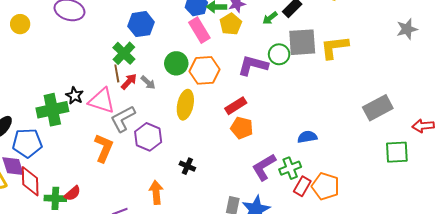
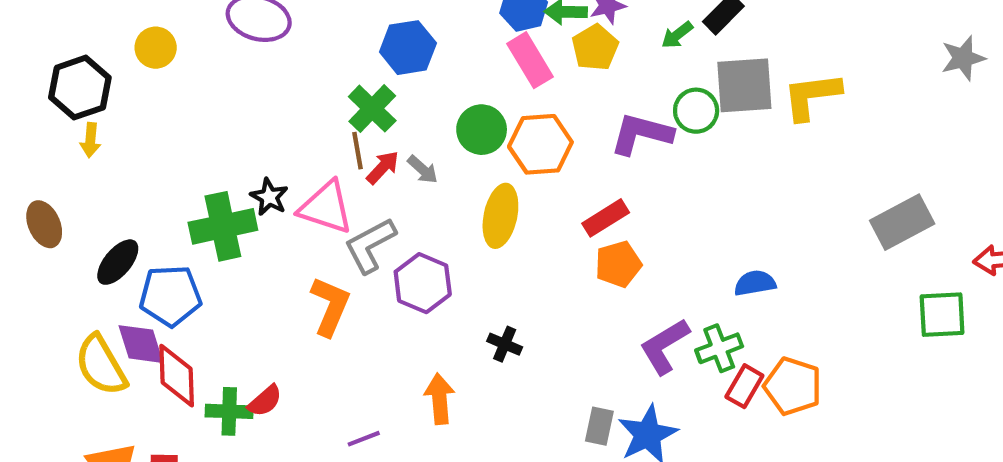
orange pentagon: (242, 128) -> (618, 264), turned -30

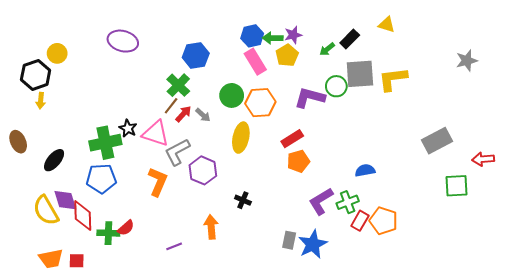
yellow circle: (156, 48) -> (57, 53), moved
brown line: (357, 151) -> (171, 106), turned 48
blue pentagon: (170, 296) -> (101, 179), moved

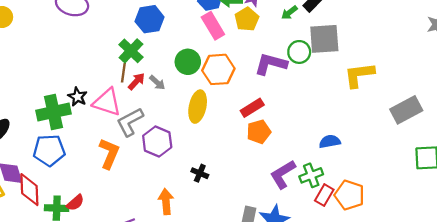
yellow L-shape: (393, 79) -> (359, 75), moved
brown line: (171, 106) -> (123, 73), turned -30

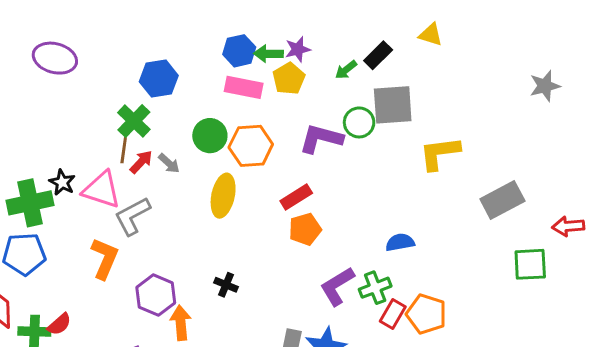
pink rectangle: (213, 26) -> (244, 87), turned -48
purple hexagon: (157, 142) -> (156, 295), moved

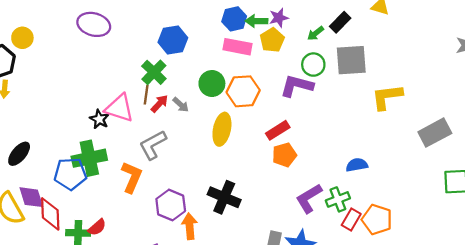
green circle: (359, 122) -> (313, 65), moved
pink triangle: (102, 190) -> (119, 108), moved
green cross: (30, 203) -> (89, 158), moved
black cross: (226, 285) -> (224, 197), size x1.8

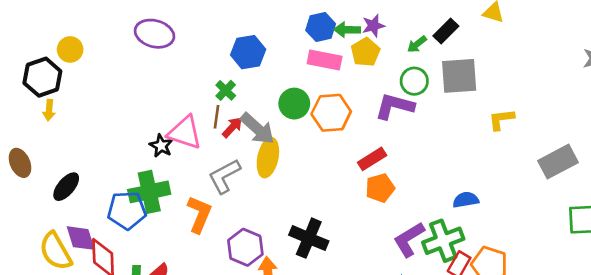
green cross: (154, 72) -> (226, 90), size x0.7
yellow L-shape: (387, 97) -> (501, 119), size x0.7
gray arrow: (181, 105) -> (257, 129), size x1.8
yellow ellipse: (222, 129) -> (268, 158), moved
green cross: (338, 199) -> (443, 241), size x1.4

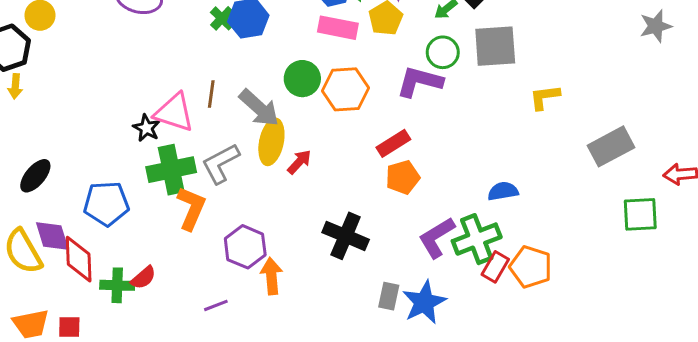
green cross: (226, 90) -> (222, 18), moved
red arrow: (232, 127) -> (299, 162), moved
green cross: (149, 192) -> (171, 170), moved
black cross: (309, 238) -> (346, 236), moved

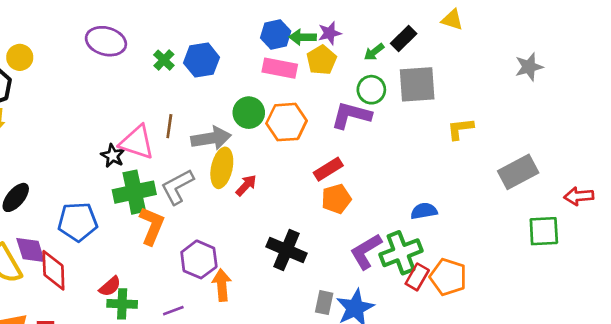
green cross: (222, 18) -> (164, 60), moved
gray star: (656, 26) -> (529, 67), moved
gray arrow: (259, 108) -> (211, 138), turned -51
green cross: (117, 285) -> (122, 304), moved

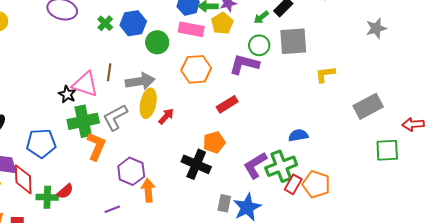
green circle: (249, 113) -> (157, 42), moved
orange pentagon: (336, 199) -> (214, 142), moved
green cross: (122, 304) -> (47, 197), moved

